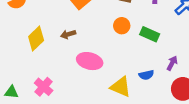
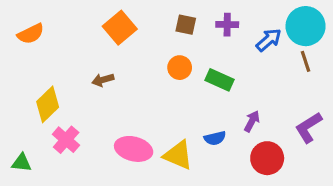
yellow diamond: (36, 39) -> (48, 104), moved
pink ellipse: (90, 61) -> (134, 149), moved
pink cross: (44, 87) -> (66, 140), moved

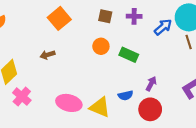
red circle: (267, 158) -> (150, 109), moved

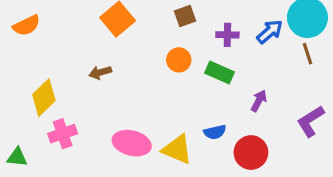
brown square: (105, 16) -> (185, 16), turned -32
purple cross: (134, 16) -> (227, 35), moved
purple arrow: (151, 84) -> (259, 101), moved
pink cross: (22, 97) -> (63, 134), turned 30

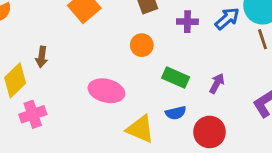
brown arrow: (100, 72) -> (42, 57), moved, turned -66
green rectangle: (220, 72) -> (176, 78), moved
pink ellipse: (132, 143) -> (106, 91), moved

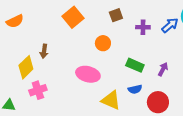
orange circle: (142, 45) -> (103, 43), moved

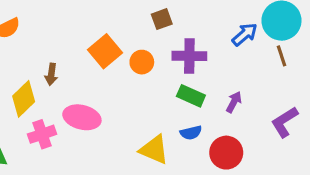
orange square: (73, 17) -> (105, 51), moved
purple cross: (143, 27) -> (189, 56), moved, size x1.5
pink ellipse: (88, 74) -> (82, 117), moved

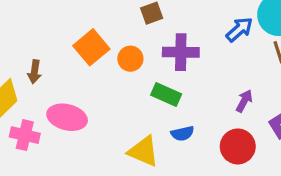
green rectangle: (191, 96) -> (166, 94), moved
purple arrow: (234, 102) -> (244, 101), moved
pink cross: (42, 134) -> (25, 135), turned 32
red circle: (226, 153) -> (238, 146), moved

